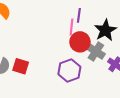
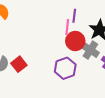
red square: (21, 66) -> (19, 64), turned 35

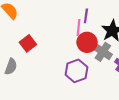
red square: (19, 64) -> (28, 43), moved

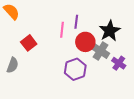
purple line: (86, 16) -> (76, 22), moved
pink line: (79, 28) -> (62, 30), moved

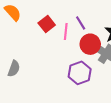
purple line: (76, 22) -> (81, 23), turned -40
red square: (29, 43) -> (47, 24), moved

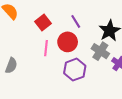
pink line: (66, 31) -> (46, 48), moved
red circle: (90, 44) -> (68, 42), moved

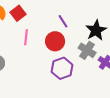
red square: (43, 22) -> (18, 13), moved
pink line: (46, 48) -> (26, 37), moved

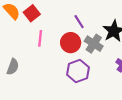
gray cross: (87, 50) -> (94, 44), moved

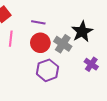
purple line: (79, 22) -> (38, 22), moved, turned -48

